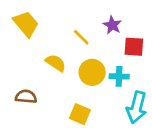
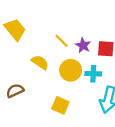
purple star: (112, 25) -> (83, 45), moved
brown semicircle: (26, 97) -> (15, 91), turned -30

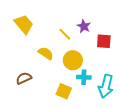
purple star: (83, 45) -> (84, 26), moved
cyan cross: (93, 74) -> (84, 77), moved

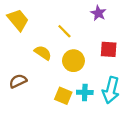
purple star: (84, 26) -> (98, 13), moved
red square: (104, 41) -> (109, 49), moved
cyan cross: (84, 77) -> (85, 92), moved

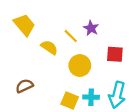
purple star: (98, 13) -> (91, 28), moved
yellow semicircle: (43, 53) -> (49, 47), moved

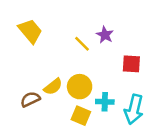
yellow semicircle: (49, 47) -> (53, 87), moved, turned 108
yellow circle: (80, 65) -> (80, 87), moved
cyan cross: (91, 97) -> (105, 102), moved

